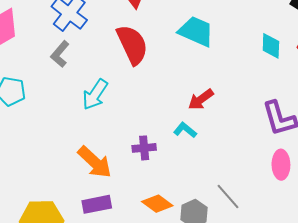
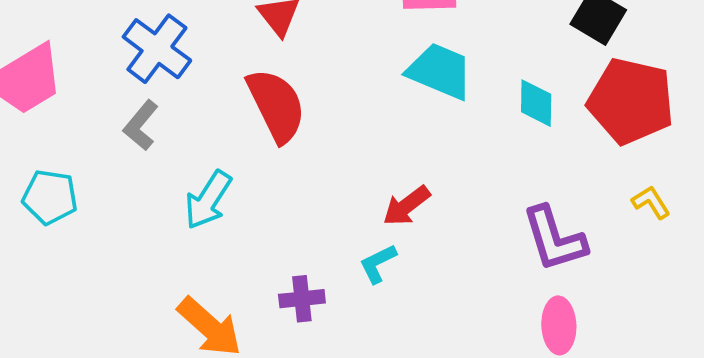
cyan trapezoid: (196, 31) -> (440, 71), moved
cyan L-shape: (185, 130) -> (378, 264), turned -65

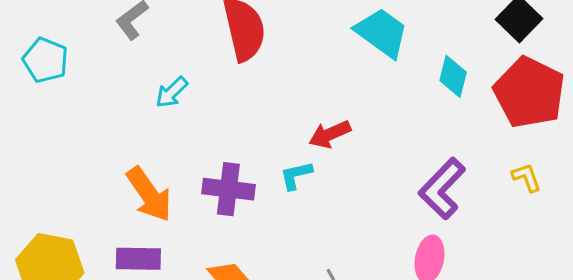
cyan arrow: (208, 200) -> (172, 92), size x0.7
purple L-shape: (554, 239) -> (442, 189), turned 48
purple cross: (302, 299) -> (228, 189), size x1.4

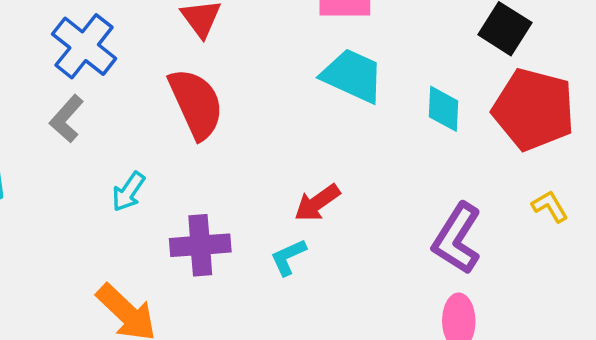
purple cross: (228, 189) -> (200, 245), moved

